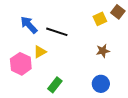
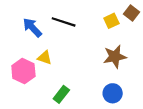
black line: (57, 32) -> (64, 22), moved
brown star: (103, 51) -> (115, 57), size x1.5
yellow triangle: (40, 52) -> (45, 58), turned 48

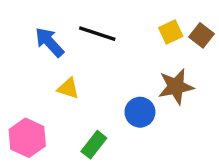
brown square: (131, 13) -> (201, 35), moved
pink hexagon: (23, 71) -> (27, 138), moved
blue circle: (113, 93) -> (140, 112), moved

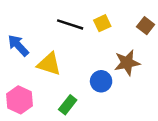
yellow square: (171, 32) -> (102, 23), moved
blue arrow: (49, 42) -> (18, 45), moved
yellow triangle: (68, 88) -> (49, 64), size x1.5

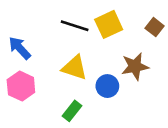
yellow square: (102, 23) -> (109, 24), size x1.5
yellow triangle: (49, 64) -> (75, 68), moved
pink hexagon: (19, 100) -> (21, 86), moved

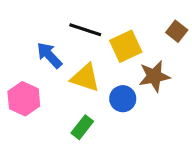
yellow square: (109, 24) -> (126, 46), moved
blue arrow: (20, 48) -> (49, 55), moved

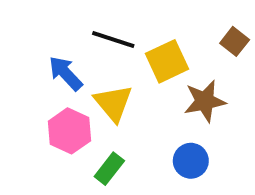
yellow triangle: (85, 78) -> (113, 103), turned 32
pink hexagon: (24, 99) -> (70, 131), moved
blue circle: (123, 99) -> (191, 161), moved

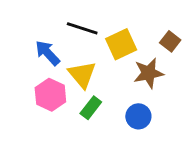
brown square: (235, 41) -> (170, 41), moved
green rectangle: (109, 169) -> (91, 108), moved

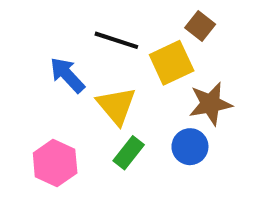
brown square: (170, 41) -> (200, 26), moved
pink hexagon: (50, 95) -> (55, 163), moved
blue circle: (138, 116) -> (190, 147), moved

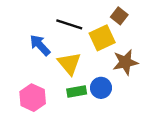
blue circle: (190, 147) -> (101, 88), moved
green rectangle: (129, 153) -> (77, 91), turned 42

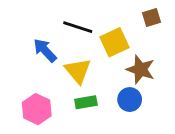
brown square: (119, 16) -> (151, 18), moved, turned 35
brown star: (125, 62) -> (141, 69), turned 30
blue circle: (101, 88) -> (130, 100), moved

